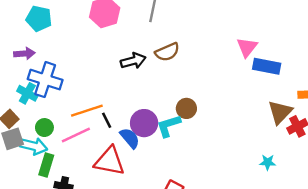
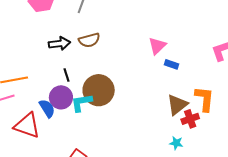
blue rectangle: (267, 66) -> (171, 64), size x0.6
brown circle: (186, 108) -> (99, 90), size x1.8
black line: (107, 120) -> (67, 75), moved
cyan star: (268, 162) -> (176, 143), moved

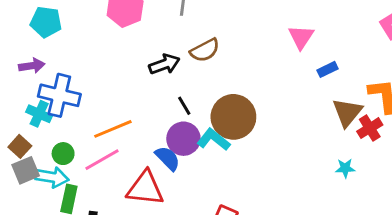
blue rectangle: (171, 64) -> (327, 69), moved, turned -32
cyan L-shape: (81, 103) -> (213, 140), turned 60
cyan star: (176, 143) -> (345, 168), moved

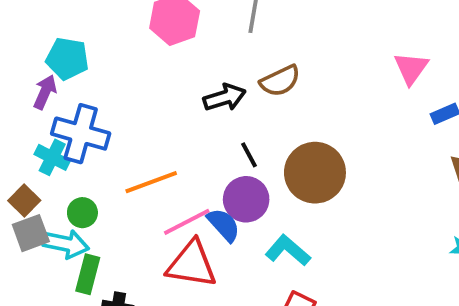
cyan pentagon: (46, 22) -> (67, 59), moved
purple arrow: (32, 66) -> (45, 92), turned -60
cyan L-shape: (213, 140) -> (288, 250), moved
pink line: (102, 160) -> (187, 222), moved

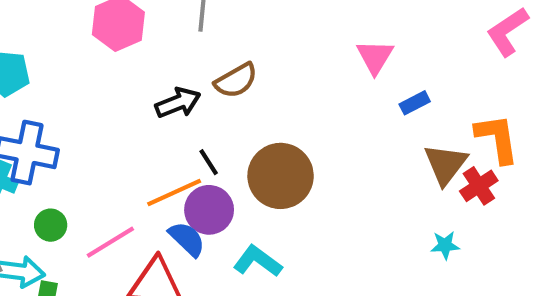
orange line: (151, 182) -> (174, 192), moved
green circle: (82, 213) -> (51, 225), moved
pink line: (187, 222) -> (110, 242), moved

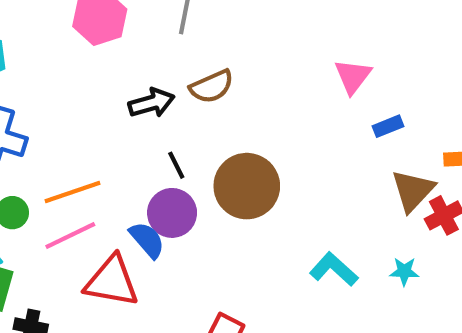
orange line: (174, 192) -> (72, 192), moved
cyan L-shape: (258, 261) -> (334, 269), moved

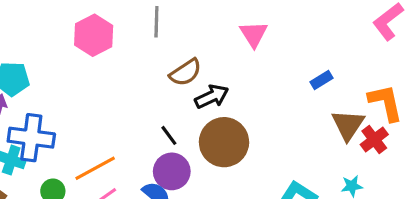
pink triangle: (353, 76) -> (254, 34), moved
black arrow: (151, 103) -> (212, 97), moved

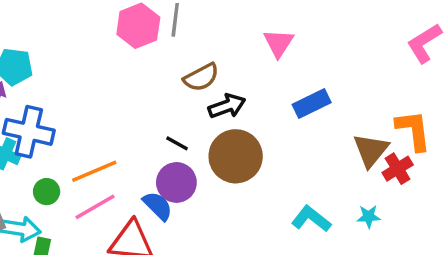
pink hexagon: (94, 35) -> (138, 26), moved
blue rectangle: (322, 80) -> (312, 104), moved, size x1.5
black line: (169, 135) -> (177, 143), turned -30

